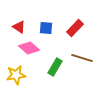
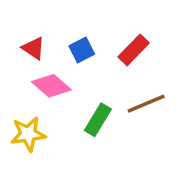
blue square: (46, 28) -> (82, 50), turned -32
brown line: (82, 58) -> (146, 104), turned -40

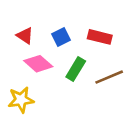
red rectangle: (134, 50) -> (100, 37), turned 60
green rectangle: (98, 120) -> (76, 69), moved

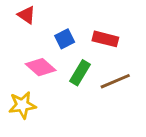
red triangle: (25, 36) -> (27, 15), moved

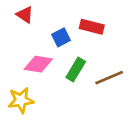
red rectangle: (105, 39) -> (92, 27), moved
pink diamond: (41, 67) -> (38, 64), turned -32

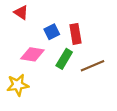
red rectangle: (92, 27) -> (76, 34), moved, turned 66

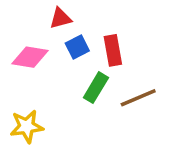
red triangle: (21, 12) -> (60, 18), moved, turned -49
pink diamond: (32, 54) -> (30, 57), moved

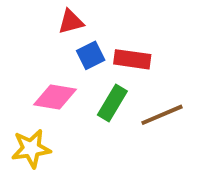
red rectangle: (113, 50) -> (132, 59), turned -72
pink diamond: (30, 57) -> (55, 97), moved

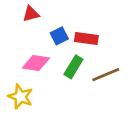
red triangle: (71, 22) -> (31, 14), moved
yellow star: (31, 149) -> (20, 97), turned 30

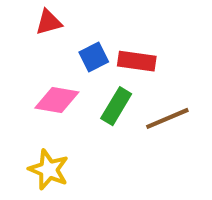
yellow star: (20, 97) -> (49, 170), moved

